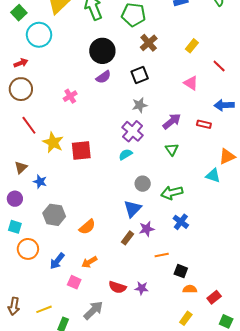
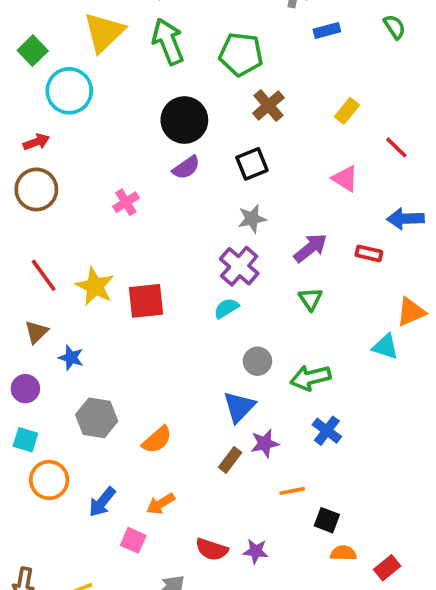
red line: (29, 125) -> (44, 275), moved

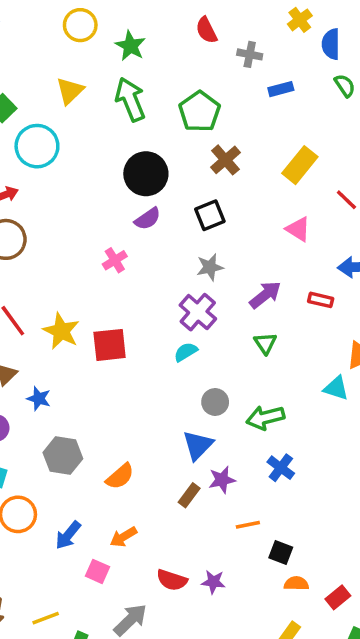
yellow triangle: (104, 32) -> (70, 91), size x0.7
green pentagon: (241, 54) -> (200, 112), turned 30
yellow rectangle: (347, 111) -> (300, 165), size x1.5
pink cross: (126, 202) -> (115, 260), moved

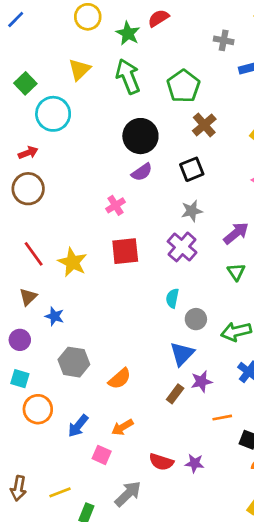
red semicircle: (206, 30) -> (158, 18), moved, turned 85
red square: (110, 345) -> (125, 251), moved
cyan semicircle: (186, 352) -> (172, 298), moved, turned -48

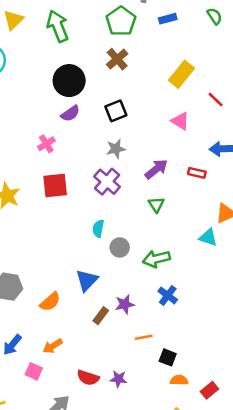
green pentagon: (183, 86) -> (121, 21), moved
brown cross: (204, 125) -> (117, 59), moved
blue triangle: (182, 354) -> (87, 280), moved

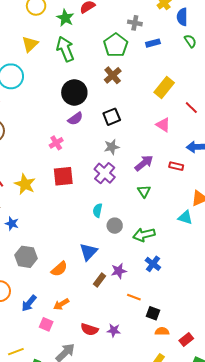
orange line: (144, 337) -> (134, 297), turned 32

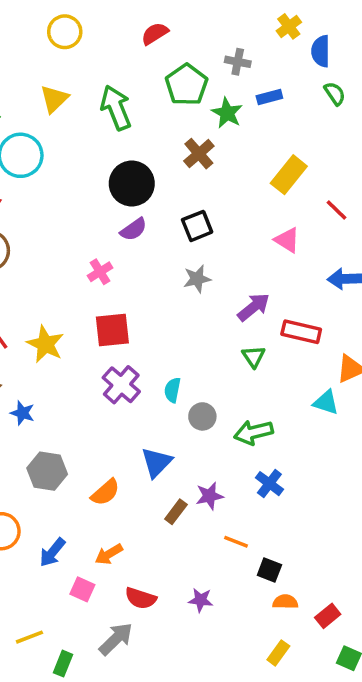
green star: (65, 18) -> (227, 113), moved
green pentagon: (116, 45) -> (187, 85), moved
red rectangle: (176, 166) -> (301, 332), moved, size x1.5
purple cross: (105, 173) -> (121, 385), moved
red semicircle: (89, 329) -> (141, 598), moved

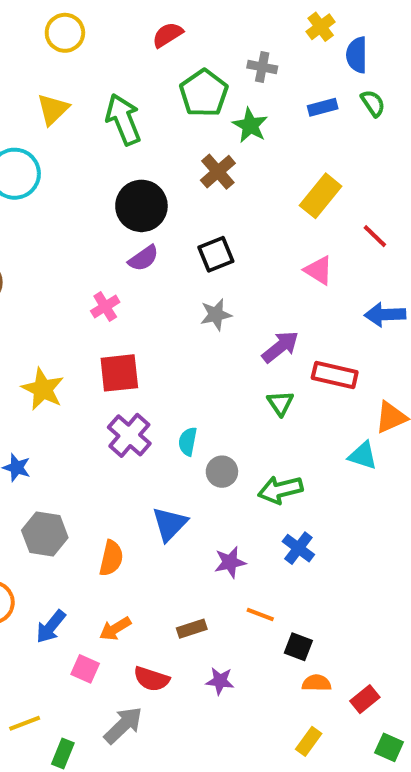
blue rectangle: (269, 97) -> (323, 107), moved
orange semicircle: (105, 492) -> (111, 558), turned -36
brown rectangle: (176, 512) -> (192, 629), moved, turned 35

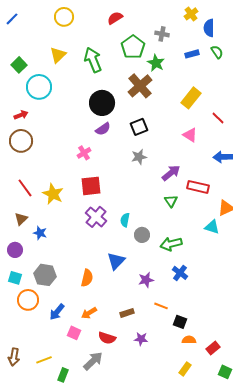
brown cross: (218, 172) -> (140, 86), size x1.4
gray hexagon: (45, 534) -> (45, 275), moved

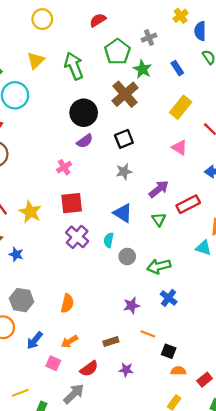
gray cross: (162, 34) -> (149, 38), turned -32
blue rectangle: (192, 54) -> (177, 68), moved, turned 72
red rectangle: (198, 187) -> (188, 204), turned -40
blue triangle: (116, 261) -> (123, 213), moved, turned -42
red semicircle: (107, 338) -> (89, 369), turned -54

